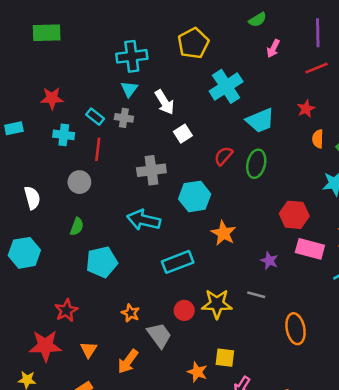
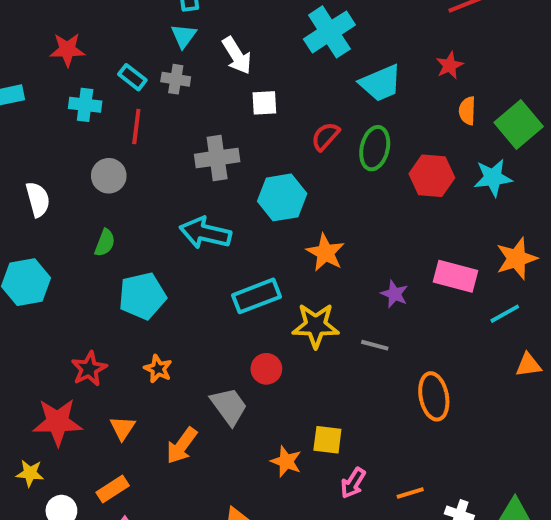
white square: (183, 134) -> (264, 103), turned 30
red hexagon: (294, 215) -> (432, 176), moved
yellow star: (217, 304) -> (316, 325), moved
orange star: (130, 313) -> (158, 369), moved

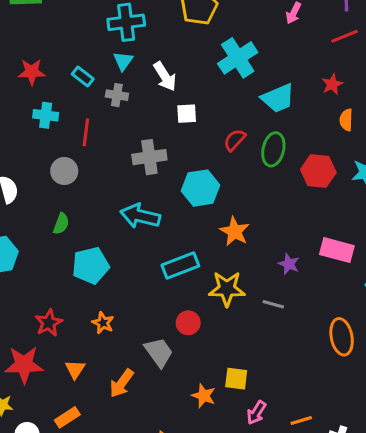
cyan rectangle: (132, 77) -> (83, 77), moved
orange ellipse: (434, 396) -> (342, 337), moved

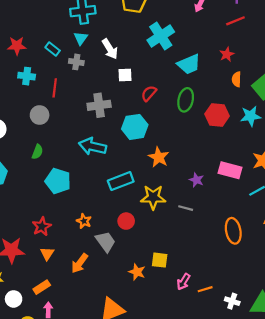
red semicircle: (235, 140) -> (149, 93), moved
cyan pentagon: (91, 266) -> (58, 181), turned 30
red star: (49, 323) -> (42, 226), moved
orange star: (103, 323) -> (84, 221), moved
pink arrow: (256, 413) -> (183, 282), moved

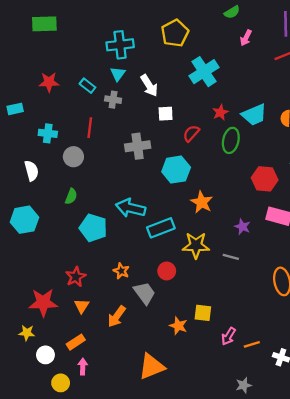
red star: (227, 54) -> (220, 112), moved
cyan trapezoid: (189, 64) -> (254, 115), moved
cyan cross: (27, 76) -> (48, 133), moved
red hexagon: (217, 115) -> (265, 179), moved
cyan arrow: (93, 146) -> (131, 208), moved

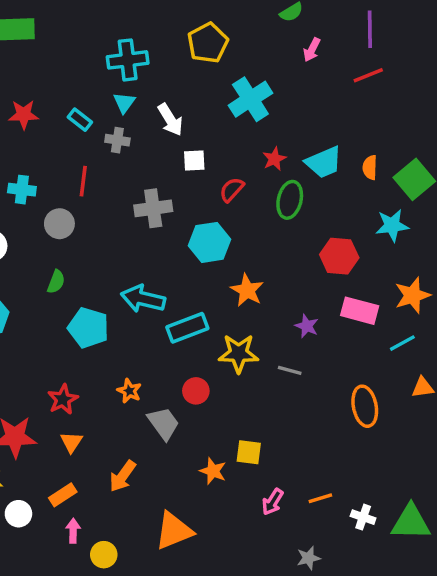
orange arrow: (117, 316) -> (123, 476), moved
pink arrow: (228, 336) -> (273, 502), moved
yellow circle: (61, 383) -> (104, 555), moved

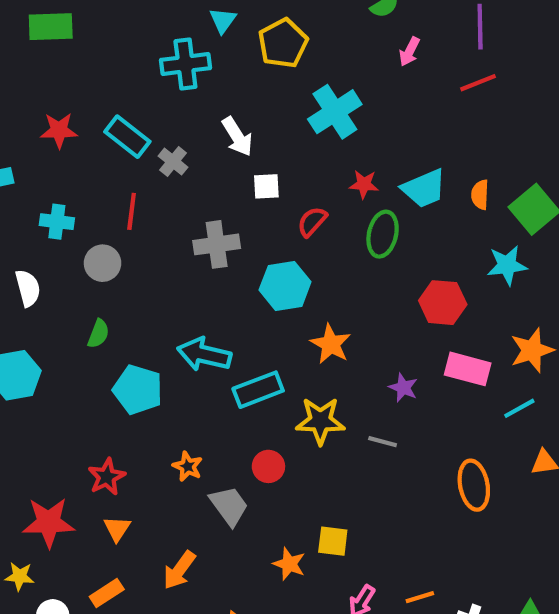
cyan triangle: (124, 103) -> (223, 20), moved
cyan rectangle: (80, 120) -> (127, 137), size x1.5
gray cross: (117, 140) -> (173, 162), turned 30
red star: (274, 159) -> (364, 184), turned 30

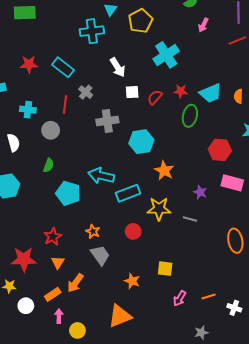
gray cross: (173, 162) -> (86, 92), moved
red semicircle: (312, 222) -> (155, 97), moved
gray trapezoid: (229, 506) -> (100, 255), moved
orange star: (289, 564) -> (132, 281), moved
orange arrow: (179, 570) -> (75, 283), moved

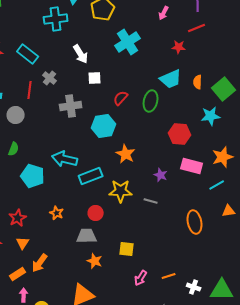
red star: (181, 91) -> (179, 47), moved
red semicircle: (155, 97) -> (121, 98), moved
gray trapezoid: (100, 255) -> (87, 236), moved, turned -55

